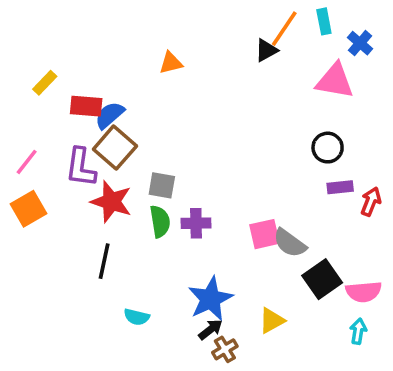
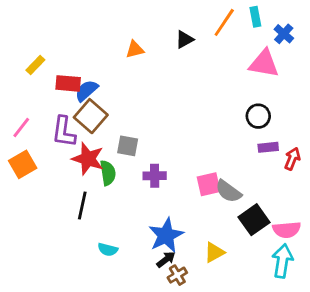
black triangle: (266, 50) -> (184, 39), moved
green semicircle: (160, 221) -> (108, 173), moved
cyan arrow: (358, 331) -> (282, 261), size x1.6

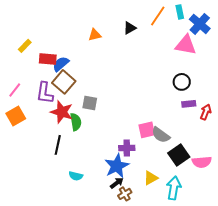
blue cross: (284, 34) -> (200, 24), size x1.5
purple cross: (155, 176) -> (127, 148), moved
cyan arrow: (282, 261) -> (174, 188), moved

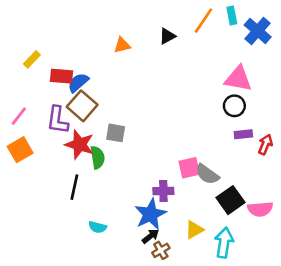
pink triangle: (186, 45) -> (238, 79), moved

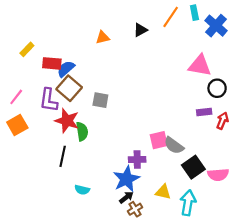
black circle: (234, 106) -> (217, 88), moved
gray square: (116, 133) -> (100, 100), moved
yellow triangle: (194, 230) -> (163, 192), turned 42

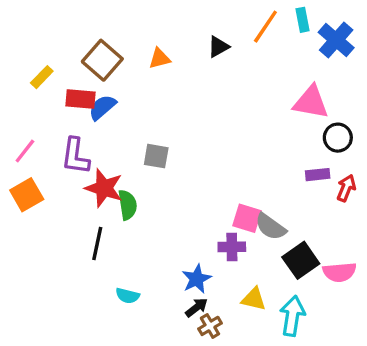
brown square: (69, 88) -> (102, 60), moved
pink square: (159, 140) -> (247, 218), turned 30
purple cross: (137, 160) -> (232, 247), moved
blue star: (126, 179) -> (197, 279), size x0.7

